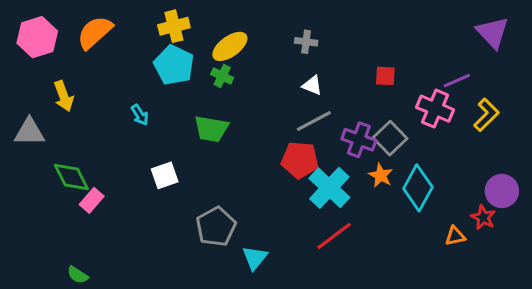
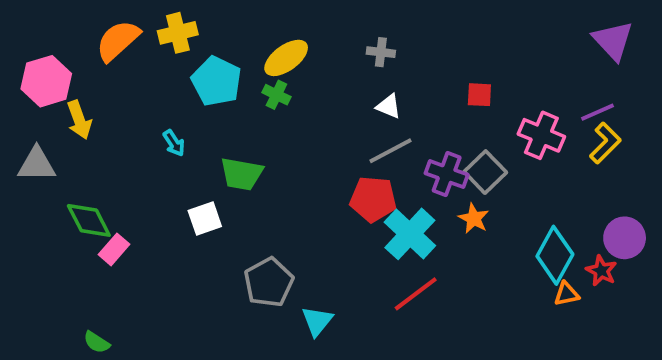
yellow cross: (174, 26) -> (178, 33), moved
pink hexagon: (37, 37) -> (46, 81), moved
purple line: (457, 81) -> (597, 112), moved
green trapezoid: (211, 129) -> (242, 174), moved
cyan diamond: (418, 188) -> (555, 255), moved

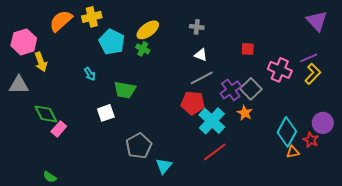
purple cross: (447, 174) -> (231, 90), turned 35

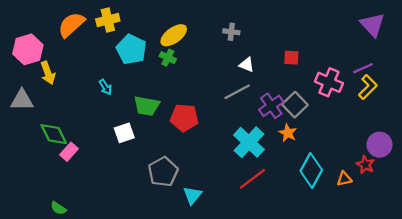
white triangle: (201, 55) -> (247, 65), moved
red pentagon: (193, 103) -> (184, 118), moved
cyan diamond: (287, 132) -> (311, 171), moved

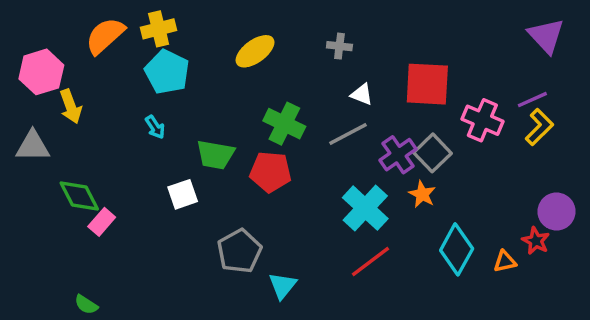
cyan pentagon: (131, 49) -> (167, 72), moved
green cross: (168, 58) -> (284, 124), moved, size x1.6
red square: (291, 58) -> (427, 84), size x2.0

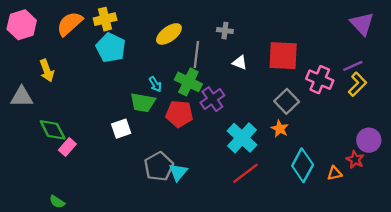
pink hexagon: (41, 72) -> (22, 25), moved
cyan arrow: (155, 127) -> (155, 84), moved
gray line: (348, 134) -> (196, 55), moved, turned -55
purple cross: (398, 155) -> (212, 99), moved
cyan triangle: (283, 286) -> (178, 172), moved

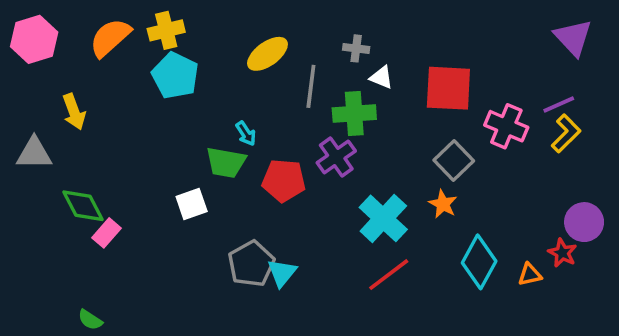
white triangle: (240, 62) -> (381, 77), moved
green cross: (188, 82) -> (354, 114), moved, turned -30

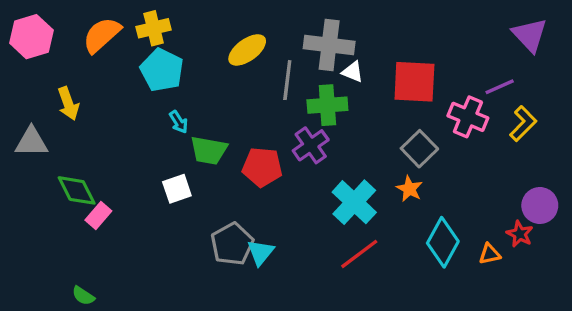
gray cross: (356, 48) -> (329, 45), size x2.0
purple line: (559, 105) -> (500, 87), moved
cyan arrow: (246, 133) -> (179, 122), moved

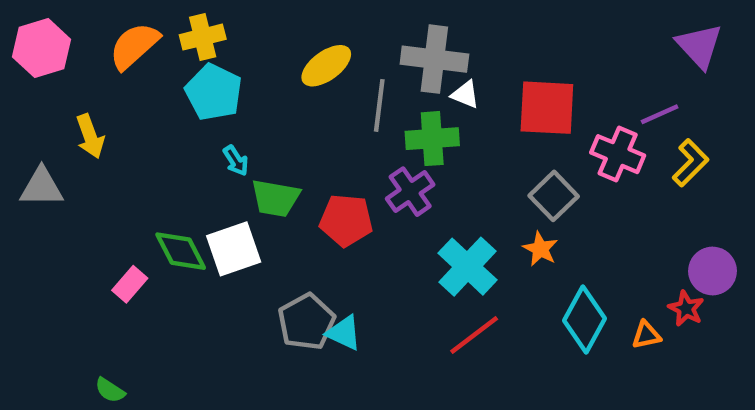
white square: (177, 189) -> (234, 249), size x1.4
green diamond: (77, 190) -> (181, 251), moved
cyan triangle: (261, 252) -> (344, 333), turned -44

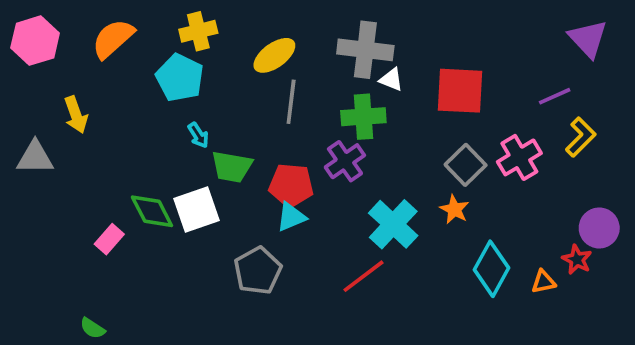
yellow cross: (203, 37) -> (198, 31), moved
gray line: (379, 105) -> (291, 102), moved
pink cross: (618, 154) -> (519, 157), moved, turned 36
cyan triangle: (344, 333) -> (291, 217), moved, turned -48
red line: (474, 335) -> (363, 276), moved

